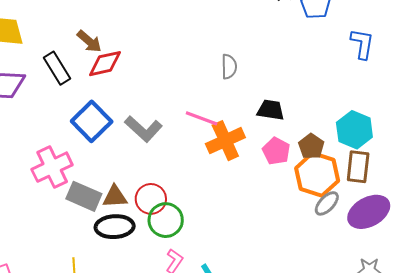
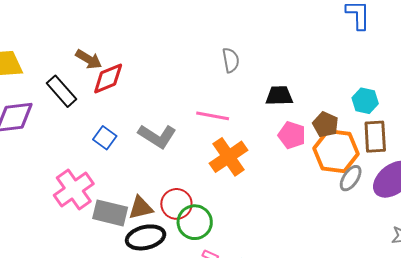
blue square: (92, 121) -> (105, 138), size x0.6
cyan hexagon: (354, 130) -> (365, 101), size x0.7
orange cross: (225, 141) -> (228, 157), moved

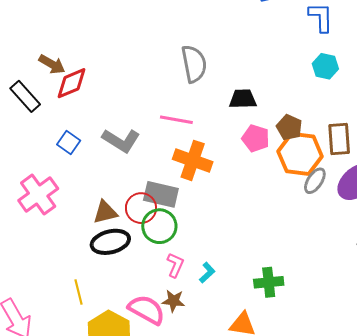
gray semicircle: (231, 60) -> (194, 64), size x1.5
cyan hexagon: (365, 101) -> (325, 66), moved
orange cross: (228, 157) -> (193, 160), turned -36
gray rectangle: (110, 213) -> (161, 194), moved

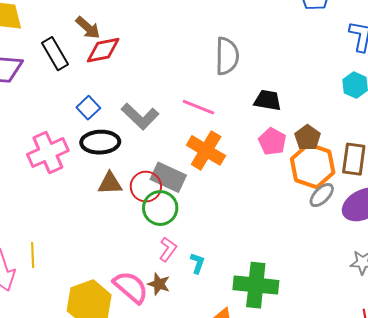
black ellipse: (110, 242) -> (100, 142), moved
cyan L-shape: (207, 273) -> (197, 263), turned -40
green cross: (269, 282) -> (256, 285), size x1.5
yellow line: (79, 292) -> (33, 255), moved

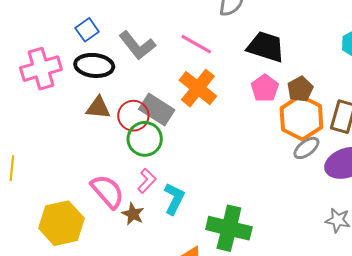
black trapezoid: (268, 100) -> (266, 47), size x1.4
cyan L-shape: (197, 263) -> (174, 199), size x1.5
pink semicircle: (131, 287) -> (107, 191), moved

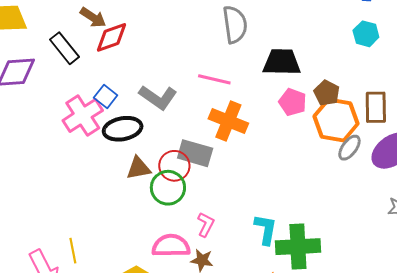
pink cross: (41, 69) -> (83, 115), moved
green circle: (145, 139) -> (168, 188), moved
pink semicircle: (107, 191) -> (171, 246), turned -33
cyan L-shape: (174, 199) -> (266, 229), moved

